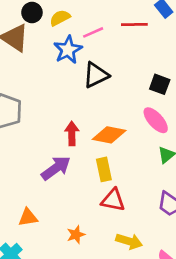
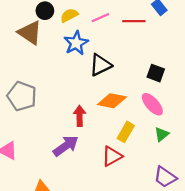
pink line: (93, 32) -> (100, 18), moved
orange diamond: (109, 135) -> (112, 101), moved
yellow rectangle: (104, 169) -> (126, 132), moved, turned 42
red triangle: (113, 200) -> (112, 156), moved, turned -40

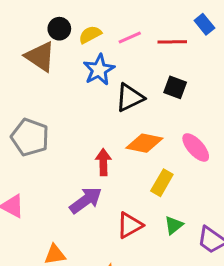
black square: (156, 73) -> (175, 87), moved
green triangle: (162, 134) -> (174, 225), moved
red triangle: (112, 156) -> (130, 225), moved

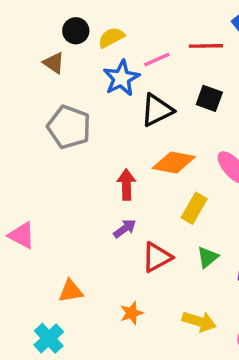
pink line: (130, 37) -> (157, 59), moved
brown triangle: (40, 57) -> (54, 63), size x0.6
gray pentagon: (30, 137) -> (69, 127), moved
purple arrow: (86, 200) -> (125, 229), moved, size x0.6

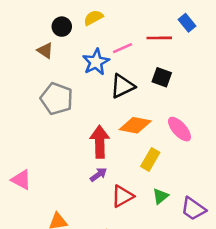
yellow semicircle: (111, 38) -> (93, 18), moved
red arrow: (126, 185) -> (100, 142), size x1.4

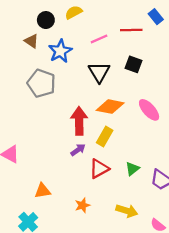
blue star: (96, 62) -> (60, 51), moved
black triangle: (123, 86) -> (99, 72), turned -35
yellow rectangle: (150, 159) -> (105, 137), moved

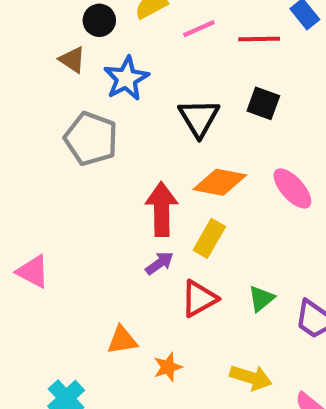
pink line: (99, 39) -> (199, 29), moved
orange triangle: (43, 191) -> (122, 340), moved

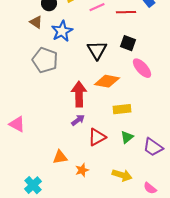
pink ellipse: (292, 188) -> (142, 68), moved
yellow rectangle: (209, 238) -> (122, 109), moved, turned 54

